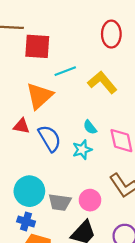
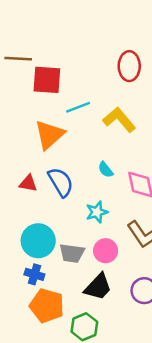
red triangle: (22, 126) -> (28, 183), moved
cyan star: (82, 150) -> (97, 212), moved

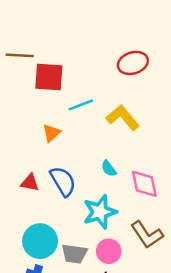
red ellipse: (129, 66) -> (133, 63), turned 72
orange triangle: (49, 135) -> (51, 133), size x0.6
cyan star: (97, 212) -> (100, 212), size x1.5

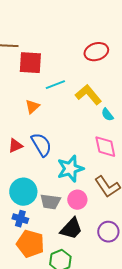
cyan semicircle: (109, 169) -> (107, 115), moved
red triangle: (30, 183) -> (15, 146), turned -35

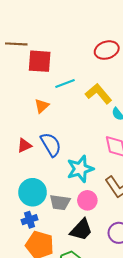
blue cross: (20, 219) -> (29, 220), turned -35

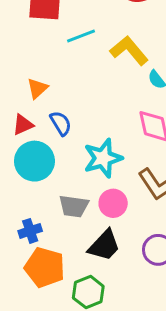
orange triangle: (42, 106) -> (37, 88), moved
blue semicircle: (51, 144) -> (61, 123), size x0.7
cyan circle: (33, 192) -> (34, 161), moved

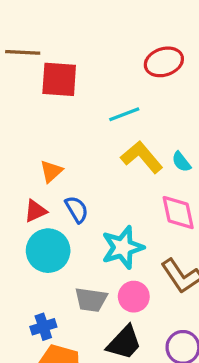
cyan line: (81, 36) -> (124, 114), moved
yellow L-shape: (129, 51) -> (142, 157), moved

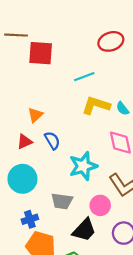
yellow L-shape: (142, 157) -> (96, 105), turned -32
cyan circle: (48, 251) -> (22, 179), moved
pink circle: (134, 297) -> (100, 205), moved

